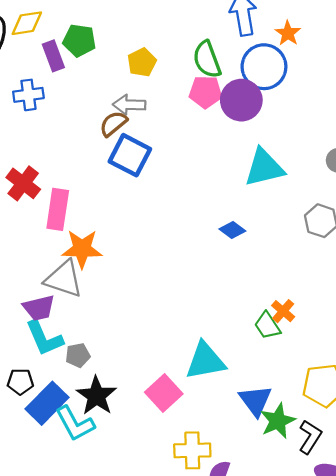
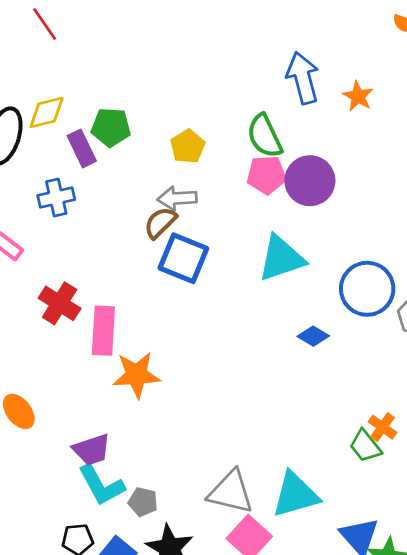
blue circle: (264, 67) -> (367, 289), moved
cyan triangle: (264, 168) -> (281, 258), moved
gray triangle: (64, 279) -> (231, 492), moved
gray pentagon: (78, 355) -> (143, 502), turned 30

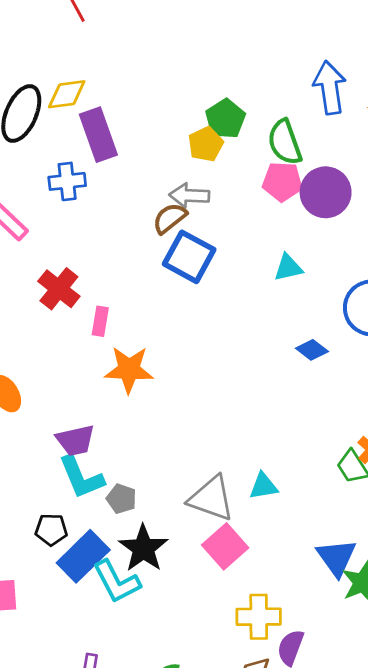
green pentagon: (111, 127) -> (225, 119), moved, turned 30
purple rectangle: (82, 148) -> (98, 135), size x1.4
cyan triangle: (281, 258) -> (288, 268), size x0.6
pink rectangle: (103, 331) -> (100, 321), size x0.6
cyan triangle: (295, 495) -> (263, 486), moved, size x0.6

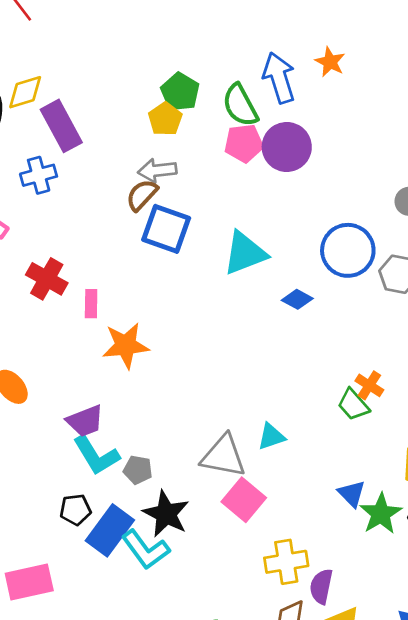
blue arrow: (330, 88) -> (279, 78), moved
cyan triangle: (288, 268) -> (245, 253), moved, size x1.6
blue triangle: (336, 557) -> (352, 494), size x0.7

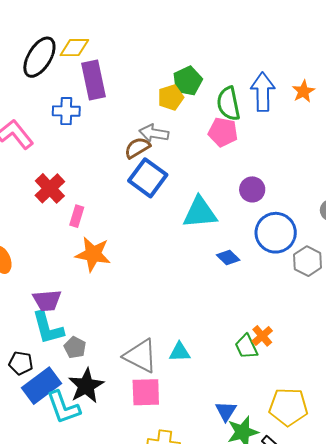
purple circle: (287, 147) -> (252, 189), moved, size x0.7
pink square: (244, 500) -> (146, 392), turned 32

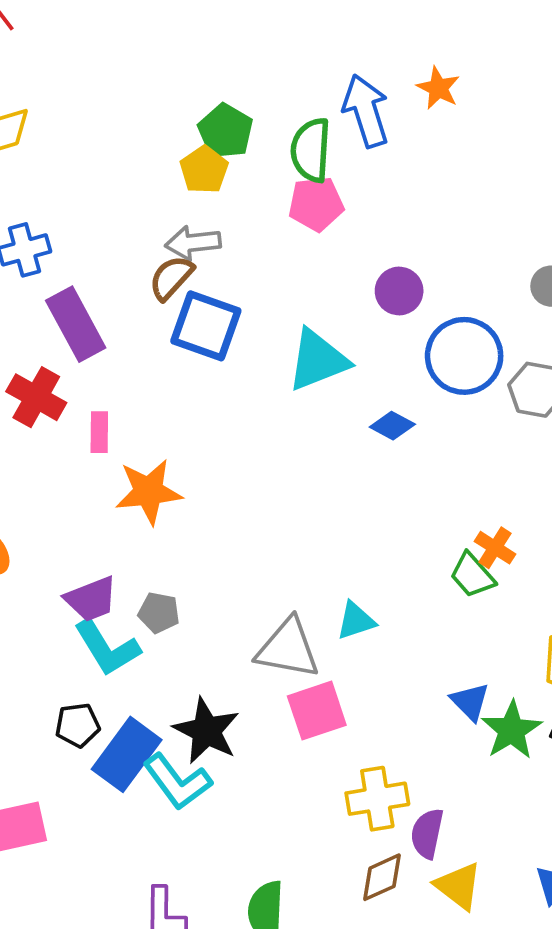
purple rectangle: (94, 80) -> (76, 324), moved
green semicircle: (228, 104) -> (311, 150), turned 32
gray pentagon: (75, 347) -> (159, 613), moved

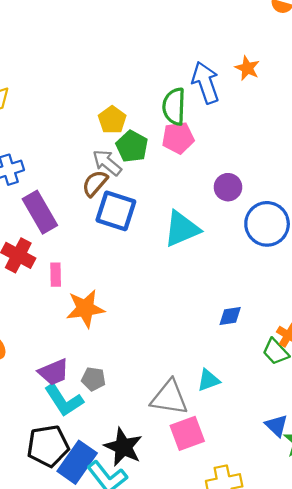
green pentagon: (225, 131) -> (132, 146), moved
gray arrow: (193, 243) -> (107, 163), turned 48
blue diamond: (392, 426) -> (230, 316), moved, turned -35
black pentagon: (78, 725) -> (48, 446), size x1.6

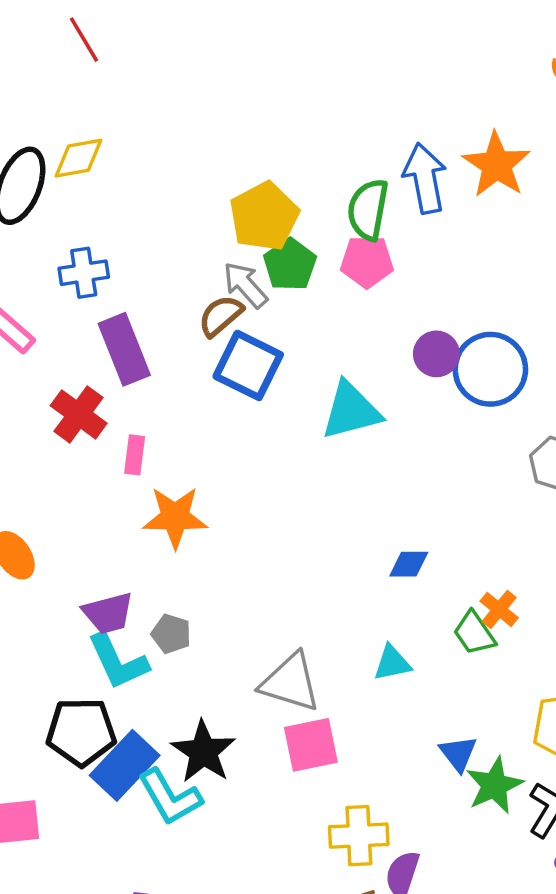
orange star: (247, 68) -> (497, 165), size x1.6
yellow pentagon: (112, 120) -> (264, 216), size x1.5
blue circle: (267, 224) -> (490, 369), moved
cyan triangle: (208, 380) -> (392, 663), moved

